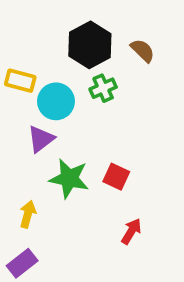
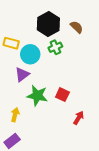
red arrow: (131, 231) -> (79, 118), moved

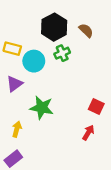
purple triangle: (22, 74) -> (14, 84), moved
red square: (62, 95) -> (96, 106), moved

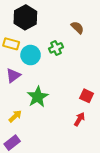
black hexagon: (54, 27) -> (25, 17), moved
green star: (42, 108) -> (38, 97), turned 30
yellow arrow: (17, 129) -> (15, 116), turned 32

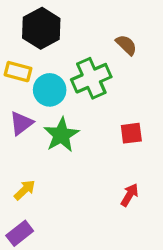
green cross: (56, 48) -> (91, 78), size x1.6
red square: (87, 96) -> (131, 133), moved, turned -32
green star: (38, 97) -> (61, 135), moved

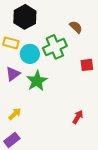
red square: (131, 133) -> (87, 65), moved

